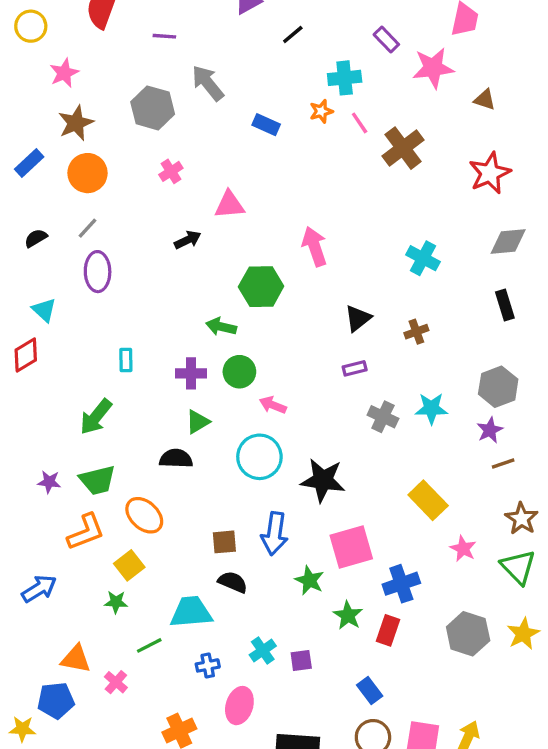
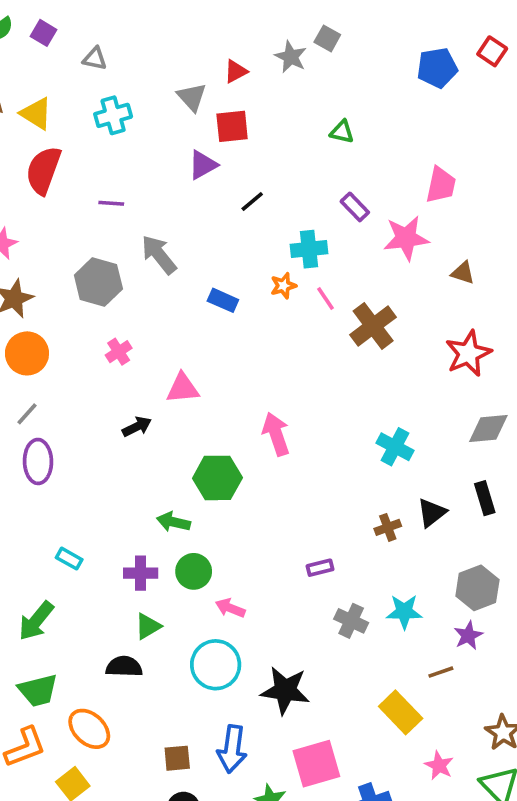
black triangle: (358, 318) -> (432, 513), moved
cyan rectangle: (126, 360) -> (69, 559), turned -60
brown line: (503, 464) -> (441, 672), moved

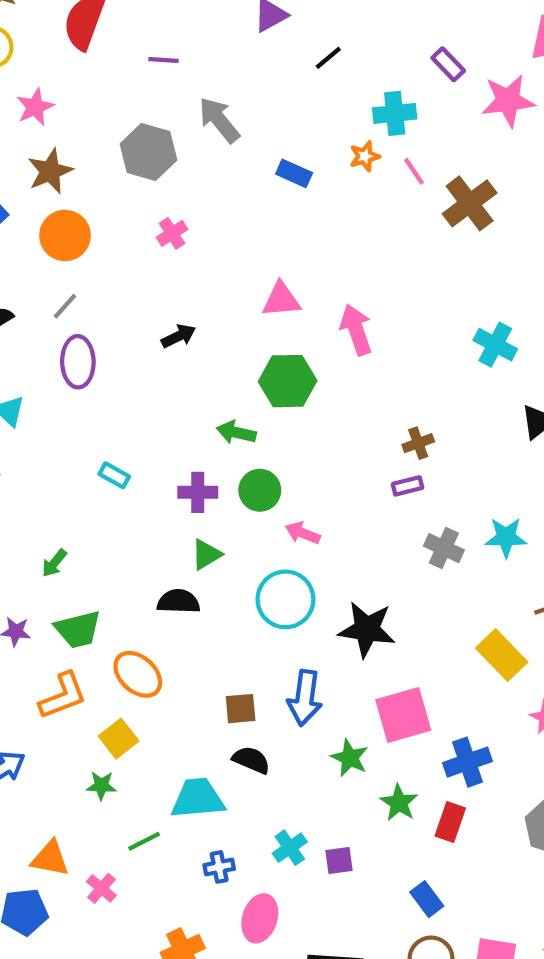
pink triangle: (183, 388) -> (281, 300), moved
black arrow: (137, 427) -> (178, 336), moved
brown cross: (388, 527) -> (418, 443), moved
green arrow: (36, 621) -> (54, 563), moved, size x0.6

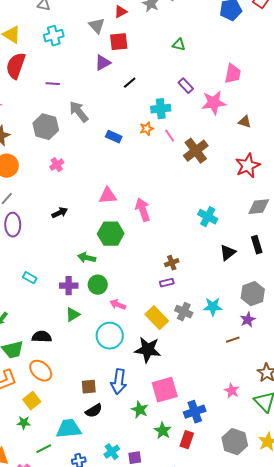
black semicircle: (178, 602) -> (42, 337), moved
yellow rectangle: (502, 655) -> (157, 318), moved
black semicircle: (251, 760) -> (94, 411), turned 126

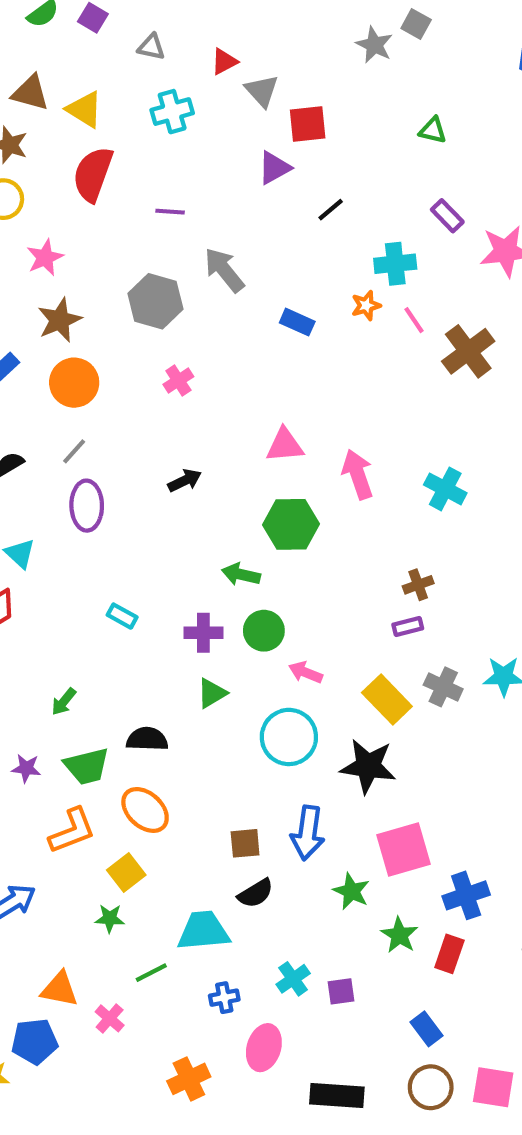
red triangle: (121, 12) -> (224, 62), moved
cyan cross: (208, 217) -> (445, 489), moved

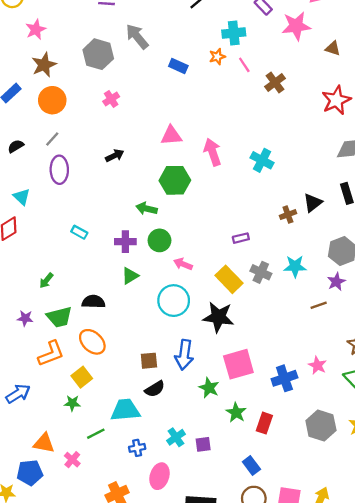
brown cross: (468, 351) -> (275, 83), size x0.7
brown cross: (418, 585) -> (288, 215), moved
blue cross: (466, 895) -> (284, 378), moved

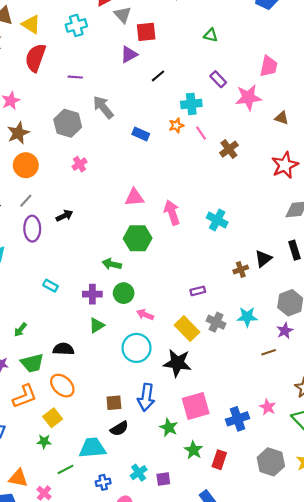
black arrow: (115, 156) -> (64, 216), moved

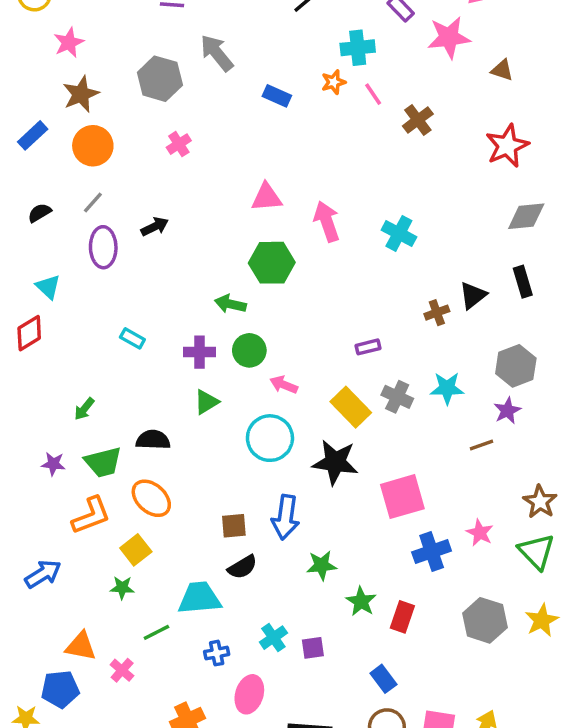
pink square: (196, 406) -> (402, 497), moved
green star: (169, 427) -> (322, 565), turned -30

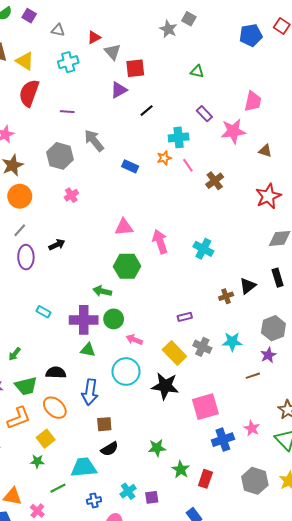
purple cross: (199, 352) -> (84, 320), size x1.5
green triangle: (206, 402) -> (88, 350), turned 42
blue arrow: (285, 517) -> (90, 392), moved

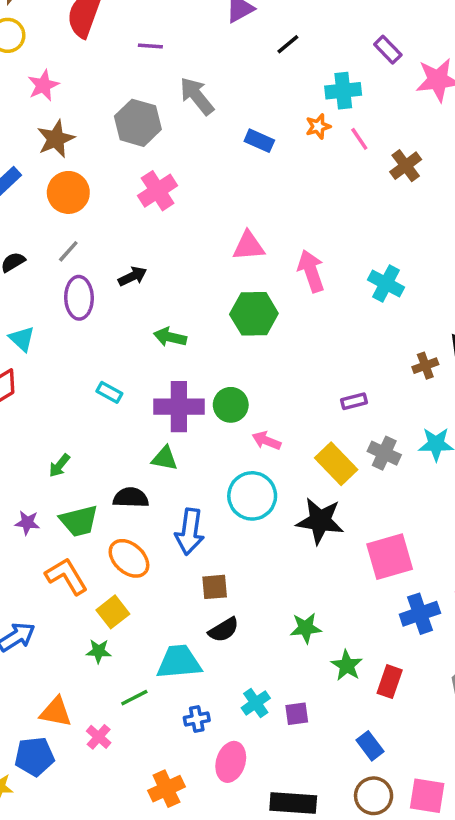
pink cross: (71, 195) -> (158, 191), size x1.5
green arrow: (102, 291) -> (170, 337), moved
green triangle: (88, 350) -> (165, 458), moved
orange L-shape: (19, 418) -> (67, 576), turned -100

